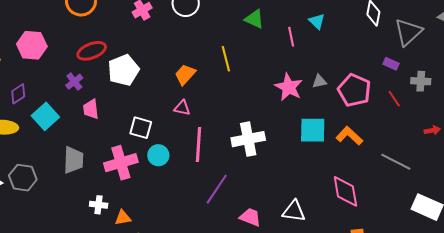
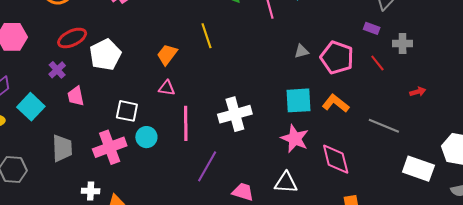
pink star: (289, 87) -> (295, 139), moved

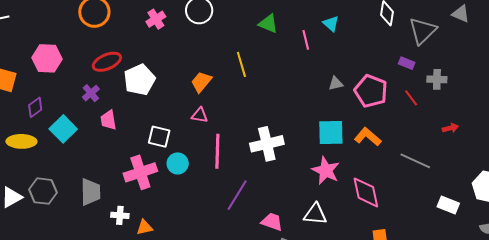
gray trapezoid: (62, 148) -> (91, 192), moved
white rectangle: (418, 169) -> (448, 205), size x0.7

